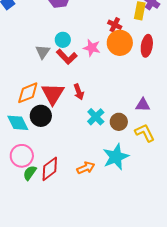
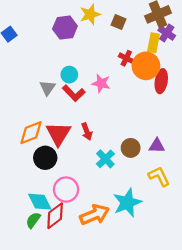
orange circle: (120, 43) -> (146, 66), moved
brown circle: (119, 122) -> (131, 148), moved
cyan diamond: (18, 123) -> (40, 202), moved
pink circle: (22, 156) -> (66, 190), moved
orange arrow: (86, 168) -> (94, 215), size x1.5

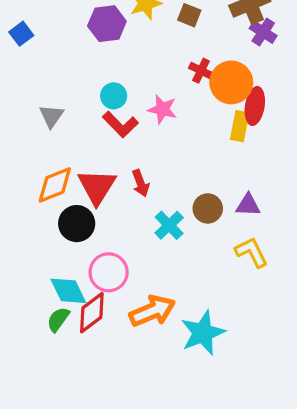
yellow rectangle: (154, 43) -> (240, 126), moved
gray triangle: (47, 88) -> (51, 116), moved
cyan star: (127, 203) -> (203, 333), moved

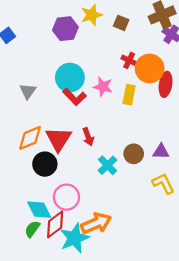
cyan circle: (114, 96) -> (70, 78), size x1.6
yellow rectangle: (240, 126) -> (129, 95), moved
cyan star: (203, 333) -> (74, 238), moved

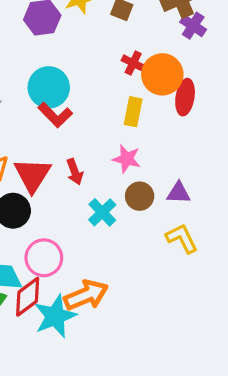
pink star: (103, 87) -> (127, 159), moved

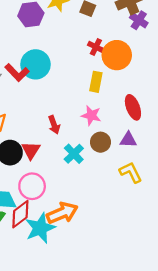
red ellipse: (185, 97) -> (133, 107), moved, turned -30
red L-shape: (55, 115) -> (17, 73), moved
red triangle: (32, 175) -> (31, 150), moved, size x0.7

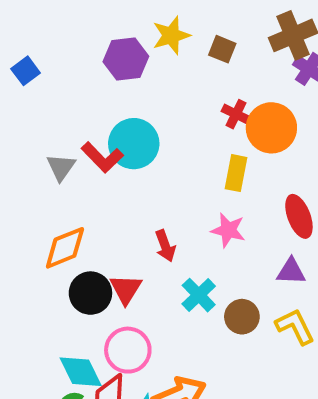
brown circle: (100, 142) -> (242, 317), moved

